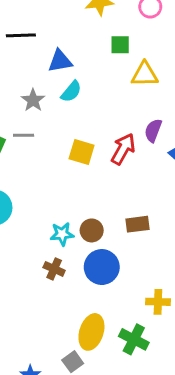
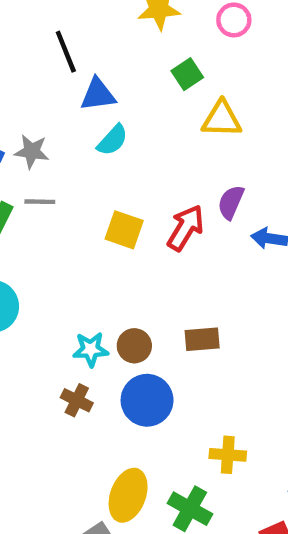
black line: (21, 35) -> (66, 52), moved, turned 68
green square: (120, 45) -> (187, 74), turned -36
gray star: (33, 100) -> (32, 151), moved, turned -30

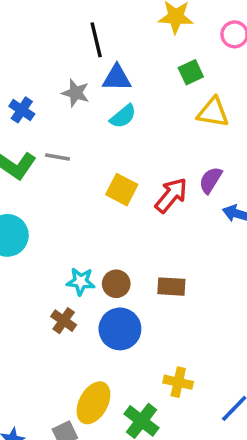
gray star: (32, 151) -> (76, 93), moved

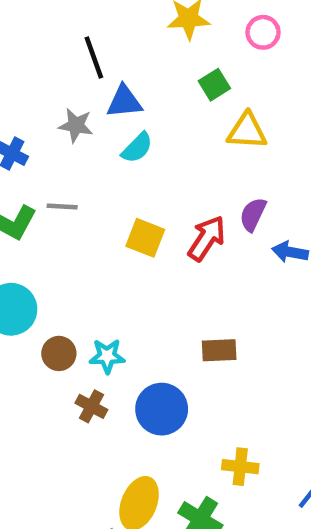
brown circle: (116, 284) -> (59, 353), moved

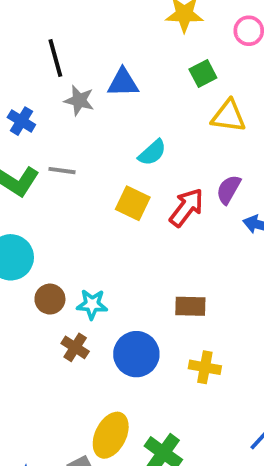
black line: (94, 58) -> (55, 58), moved
cyan semicircle: (137, 148) -> (152, 153), moved
yellow cross: (240, 467) -> (205, 367), moved

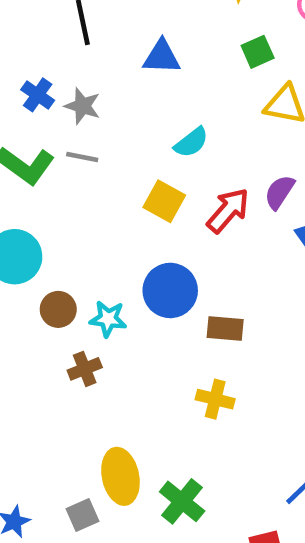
gray star: (79, 100) -> (83, 106), moved
brown cross: (75, 347) -> (85, 369), turned 32
blue circle: (136, 354) -> (170, 290), moved
yellow cross: (205, 367) -> (215, 399), moved
yellow ellipse: (111, 435) -> (120, 476), turned -42

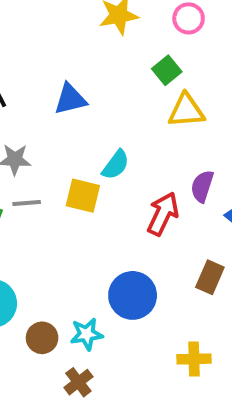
green square: (258, 52) -> (167, 70), moved
yellow square: (164, 201) -> (83, 196), moved
brown rectangle: (225, 329) -> (210, 277), moved, turned -56
yellow cross: (215, 399) -> (194, 359), moved

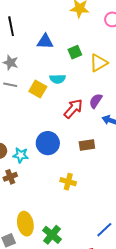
green square: (167, 70) -> (75, 52), moved
yellow triangle: (186, 111) -> (99, 63), turned -42
cyan semicircle: (116, 165) -> (58, 79), turned 35
brown rectangle: (210, 277) -> (87, 145), turned 42

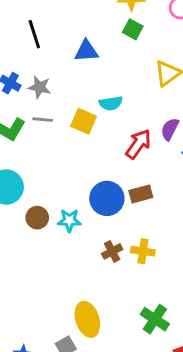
green square: (75, 52) -> (133, 29), moved, turned -32
brown rectangle: (87, 145) -> (141, 194), moved
brown cross: (10, 177) -> (112, 251), moved
green cross: (52, 235) -> (155, 319), moved

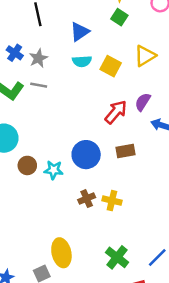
blue triangle: (86, 51) -> (80, 32), turned -35
gray star: (40, 87) -> (38, 58), turned 30
cyan semicircle: (111, 103) -> (82, 61), moved
yellow square: (84, 121) -> (111, 66), moved
brown rectangle: (141, 194) -> (126, 151), moved

